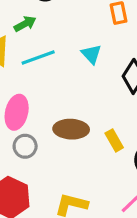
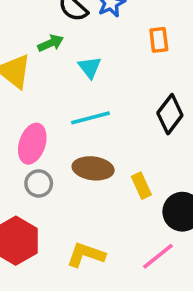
cyan triangle: (91, 54) -> (90, 67), moved
cyan line: (38, 57) -> (91, 118), moved

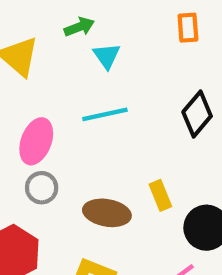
green arrow: (51, 43) -> (79, 27), moved
brown ellipse: (93, 168) -> (107, 213), moved

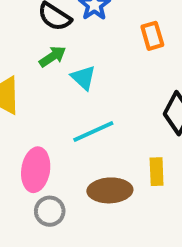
yellow rectangle: (160, 195) -> (157, 172), moved, turned 32
brown ellipse: (107, 213) -> (110, 190), moved

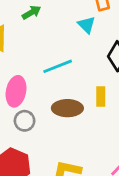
cyan triangle: (83, 78) -> (87, 25), moved

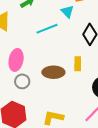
cyan line: (58, 66) -> (47, 29), moved

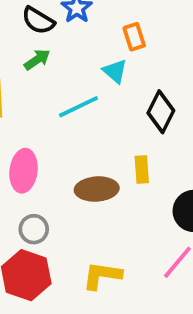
gray circle: (22, 81) -> (34, 229), moved

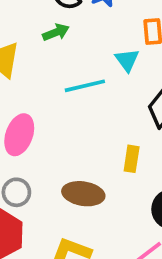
brown ellipse: (97, 189) -> (83, 194), moved

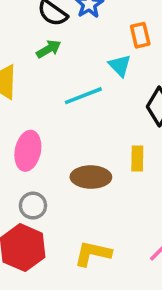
brown ellipse: (83, 194) -> (91, 177), moved

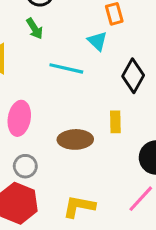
green arrow: (49, 49) -> (35, 29), turned 90
cyan line: (83, 96) -> (66, 68), turned 36

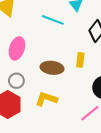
yellow L-shape: (79, 206) -> (46, 99), moved

